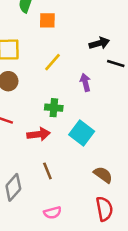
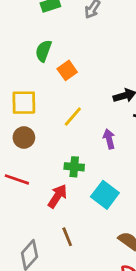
orange square: (47, 20) -> (67, 70), turned -36
red arrow: (39, 134) -> (57, 196), turned -50

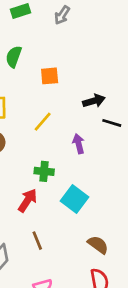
orange square: (67, 70) -> (50, 76), moved, turned 30

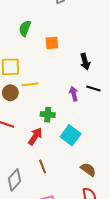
black arrow: (94, 101) -> (85, 62), turned 91
yellow line: (43, 122) -> (30, 84), moved, turned 42
black line: (112, 123) -> (93, 89), moved

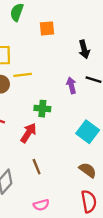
cyan square: (71, 135) -> (88, 132), moved

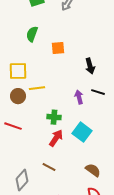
cyan square: (88, 132) -> (82, 132), moved
red arrow: (28, 133) -> (56, 138), moved
brown line: (37, 167) -> (49, 167), turned -40

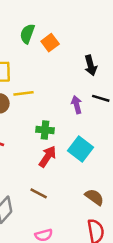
green semicircle: (32, 34) -> (27, 34), moved
orange square: (58, 48) -> (50, 43), turned -32

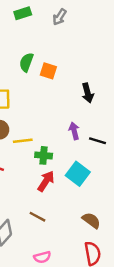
orange square: (50, 43) -> (48, 71), turned -35
yellow line: (23, 93) -> (23, 141), moved
black line: (101, 98) -> (97, 141), moved

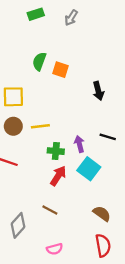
purple arrow: (74, 131) -> (79, 144), moved
yellow line: (23, 141) -> (40, 126), moved

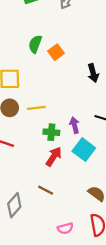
orange square: (61, 70) -> (56, 52), turned 35
pink semicircle: (55, 249) -> (65, 228), moved

